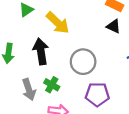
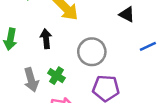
black arrow: (41, 51) -> (46, 39), size x0.7

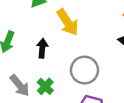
gray arrow: (31, 80) -> (20, 85), turned -35

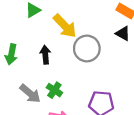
gray circle: (84, 70) -> (87, 49), moved

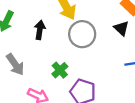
green cross: (54, 90) -> (60, 70), moved

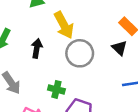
green cross: (60, 70) -> (56, 89), turned -35

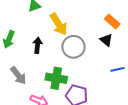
green cross: (56, 89) -> (56, 78), size x1.5

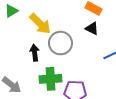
black arrow: (37, 45) -> (35, 53), moved

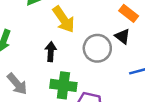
gray circle: (60, 43) -> (97, 48), moved

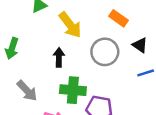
orange rectangle: (129, 13) -> (119, 18), moved
black triangle: (122, 36) -> (140, 45), moved

